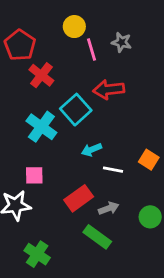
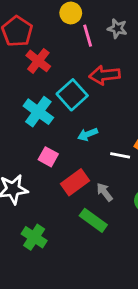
white line: (113, 170) -> (120, 155), moved
pink square: (34, 175) -> (48, 157), moved, turned 30
gray arrow: (109, 208) -> (105, 192), turned -108

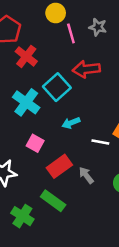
green rectangle: (93, 220) -> (53, 201), moved

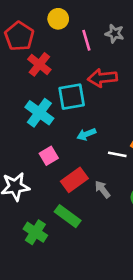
yellow circle: (56, 13) -> (58, 19), moved
cyan square: (57, 87) -> (72, 97), turned 32
pink square: (35, 143) -> (49, 156), turned 30

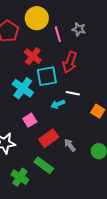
yellow circle: (58, 19) -> (37, 18), size x1.5
red cross: (39, 64) -> (33, 56), moved
red arrow: (102, 78) -> (70, 62), turned -65
white line: (117, 154) -> (73, 93), moved

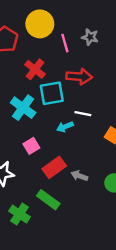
red arrow: (70, 62) -> (79, 77), turned -105
gray arrow: (70, 145) -> (79, 176), turned -32

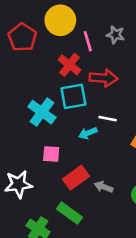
red cross: (35, 69) -> (70, 65), moved
pink square: (31, 146) -> (51, 154), turned 35

